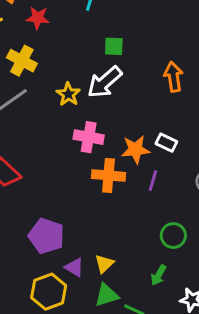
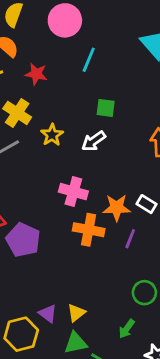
white arrow: (105, 82) -> (94, 141), size x0.7
yellow star: (68, 94) -> (52, 135), moved
purple pentagon: (46, 236) -> (23, 240), moved

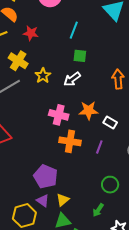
cyan line: (89, 60) -> (74, 30), moved
orange star: (117, 208) -> (89, 110), moved
purple pentagon: (23, 240) -> (46, 177), moved

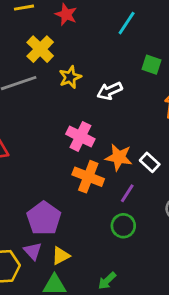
green square: (80, 56) -> (151, 65), moved
orange star: (89, 110) -> (119, 157), moved
green circle: (110, 185) -> (123, 226), moved

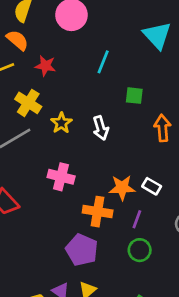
white arrow: (110, 91) -> (101, 128), turned -70
pink cross: (80, 137) -> (61, 177), moved
purple pentagon: (44, 218) -> (82, 250), moved

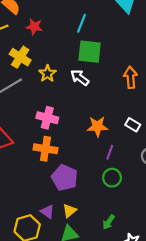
green square: (134, 96) -> (90, 52), moved, size x1.6
white arrow: (101, 128) -> (80, 78), turned 144
white rectangle: (152, 186) -> (133, 125), moved
orange cross: (98, 212) -> (45, 149), moved

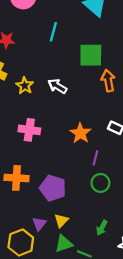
green square: (90, 52) -> (91, 55), moved
orange star: (97, 126) -> (80, 133), turned -30
orange cross: (45, 149) -> (17, 178), moved
purple triangle: (47, 212) -> (39, 224), turned 40

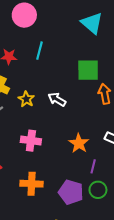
cyan line: (53, 32) -> (40, 51), moved
orange cross: (17, 178) -> (32, 184), moved
purple pentagon: (53, 188) -> (71, 192), moved

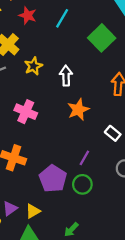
green square: (88, 70) -> (102, 38), moved, turned 30
white arrow: (57, 99) -> (66, 76), turned 42
orange star: (79, 143) -> (78, 110), moved

